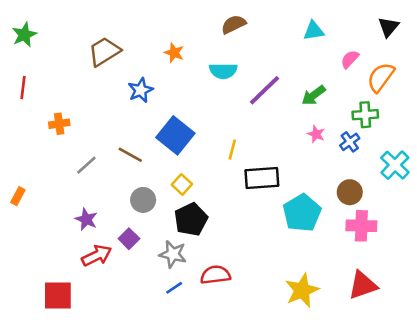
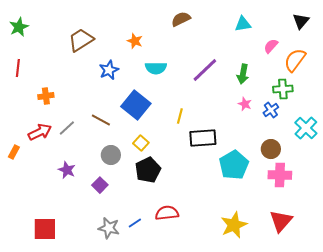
cyan semicircle: (223, 71) -> (156, 68), moved
green arrow: (314, 95) -> (243, 74), turned -42
gray star: (173, 254) -> (109, 228), moved
red arrow: (97, 255) -> (40, 132), moved
red triangle: (363, 285) -> (281, 221), turned -30

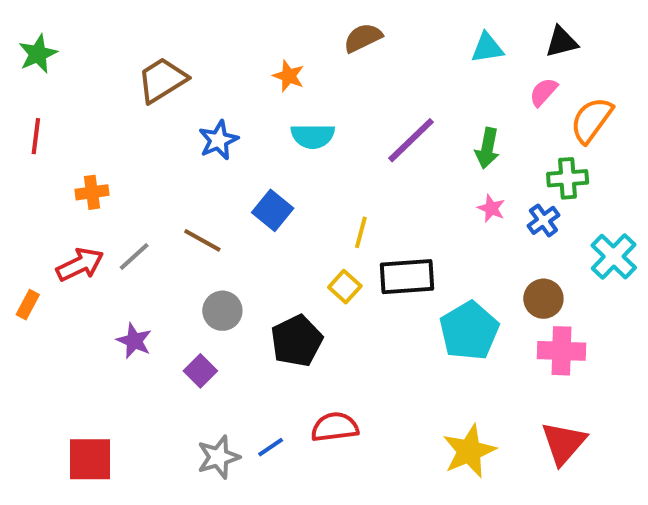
black triangle: (301, 21) -> (561, 42), moved, turned 36
orange star: (135, 41) -> (289, 76), moved
blue square: (136, 105) -> (273, 210), size x0.7
yellow square: (141, 143) -> (345, 287), moved
gray star: (109, 228) -> (218, 457), turned -30

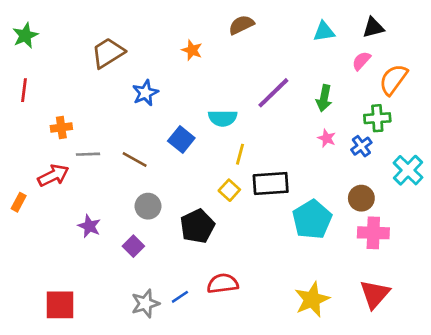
cyan semicircle: (313, 136) -> (223, 118), moved
gray line: (134, 257) -> (88, 154), moved, turned 40

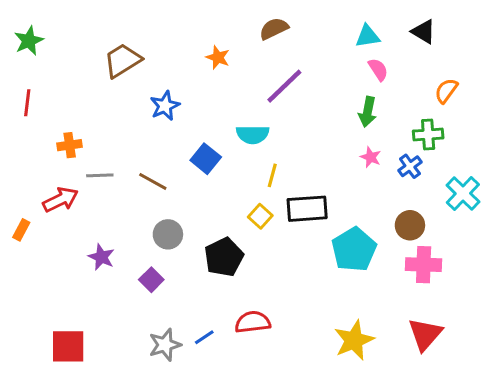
black triangle: (373, 27) -> (424, 32), turned 45
pink semicircle: (361, 61) -> (378, 69), moved, turned 105
orange semicircle: (393, 79) -> (446, 91), size x0.7
purple line: (273, 93) -> (284, 86), moved

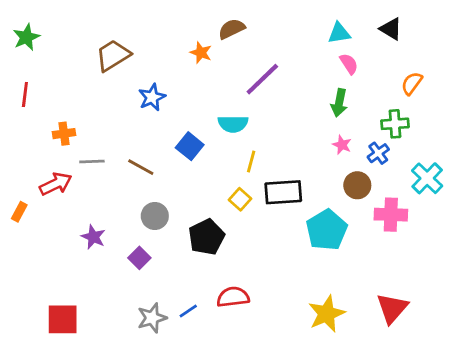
brown semicircle: (274, 29) -> (232, 29), moved
brown circle: (410, 225) -> (357, 185), moved
pink cross: (424, 265) -> (391, 215), moved

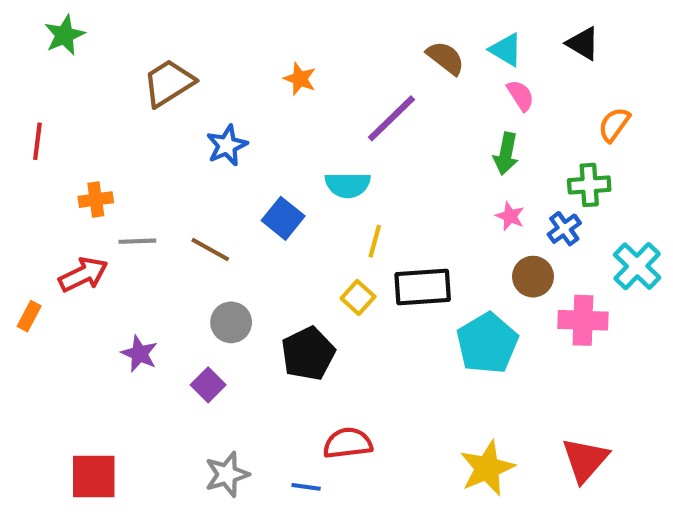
brown semicircle: (232, 29) -> (446, 58), moved, turned 64
cyan triangle: (339, 33) -> (506, 50), turned 40
green star: (26, 37) -> (65, 35), moved
blue line: (188, 311) -> (306, 487), moved, turned 42

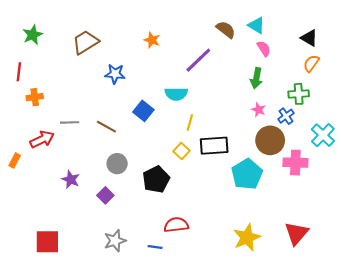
green star: (65, 35) -> (33, 35), moved
black triangle: (583, 43) -> (309, 38), moved
blue star: (227, 145) -> (115, 74), turned 30
orange cross: (96, 200) -> (35, 97), moved
brown circle: (533, 277) -> (270, 140), size x1.4

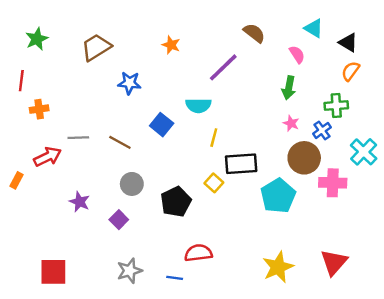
cyan triangle: (256, 25) -> (314, 28), moved
yellow square: (181, 151) -> (214, 183), moved

